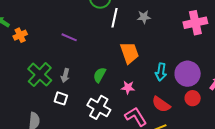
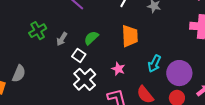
green cross: (40, 75) -> (38, 31), size x0.7
green semicircle: (100, 75) -> (91, 38), moved
white square: (61, 98) -> (79, 55), moved

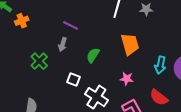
gray arrow: (62, 39) -> (63, 44), moved
white square: (79, 55) -> (73, 79), moved

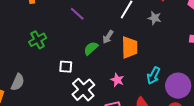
gray arrow: (63, 44) -> (108, 37), moved
white square: (73, 79) -> (66, 67), turned -32

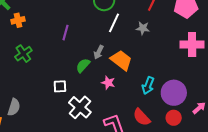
purple line: (77, 14) -> (65, 33), turned 70
green cross: (38, 40) -> (23, 54), moved
orange trapezoid: (130, 47) -> (121, 60), turned -45
pink star: (117, 80) -> (108, 83), moved

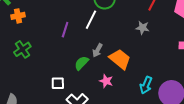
white line: (114, 23) -> (91, 20), moved

